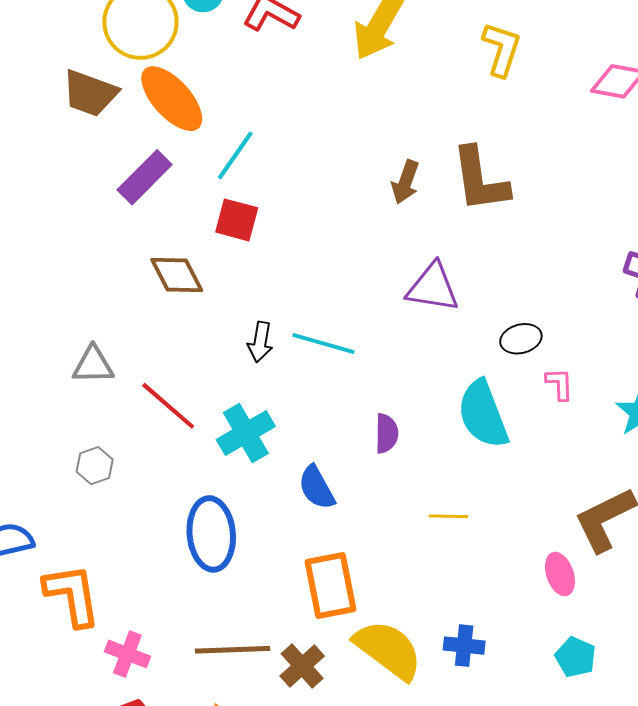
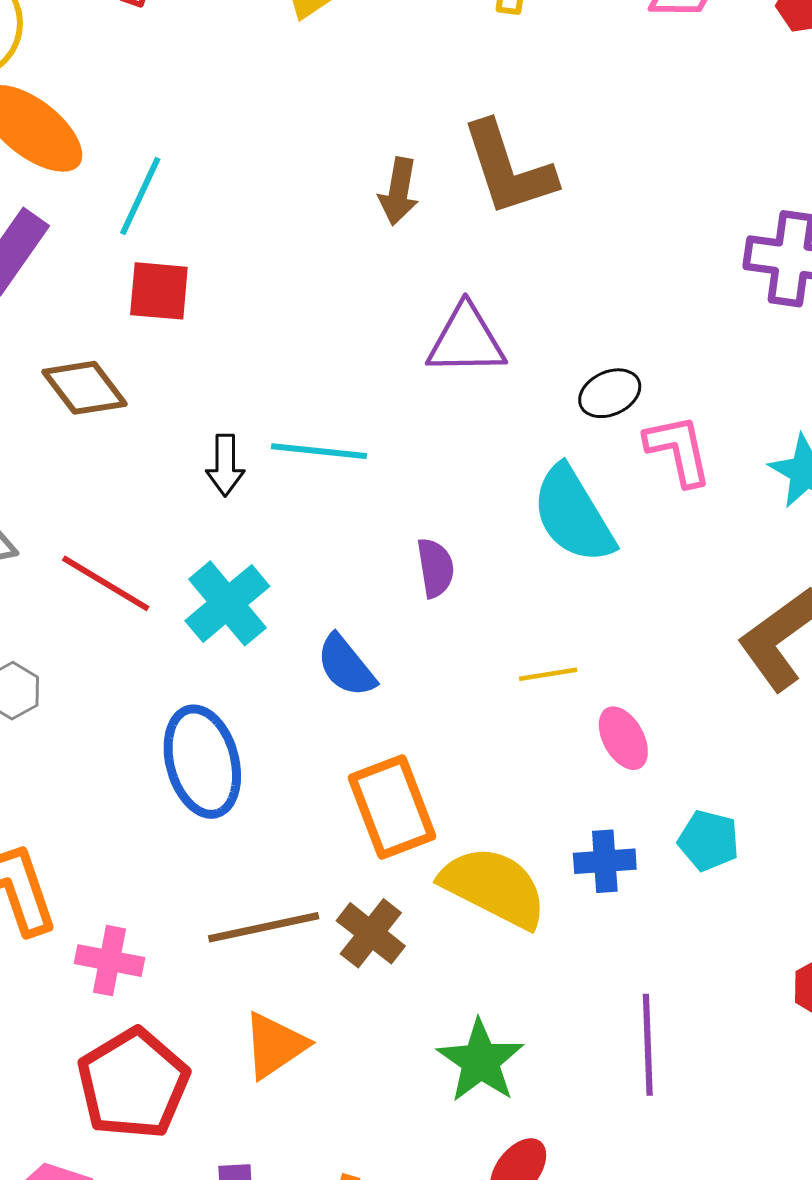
pink L-shape: (559, 384) -> (678, 450), size x1.5
pink ellipse: (560, 574) -> (623, 738), moved
cyan pentagon: (576, 657) -> (709, 840), moved

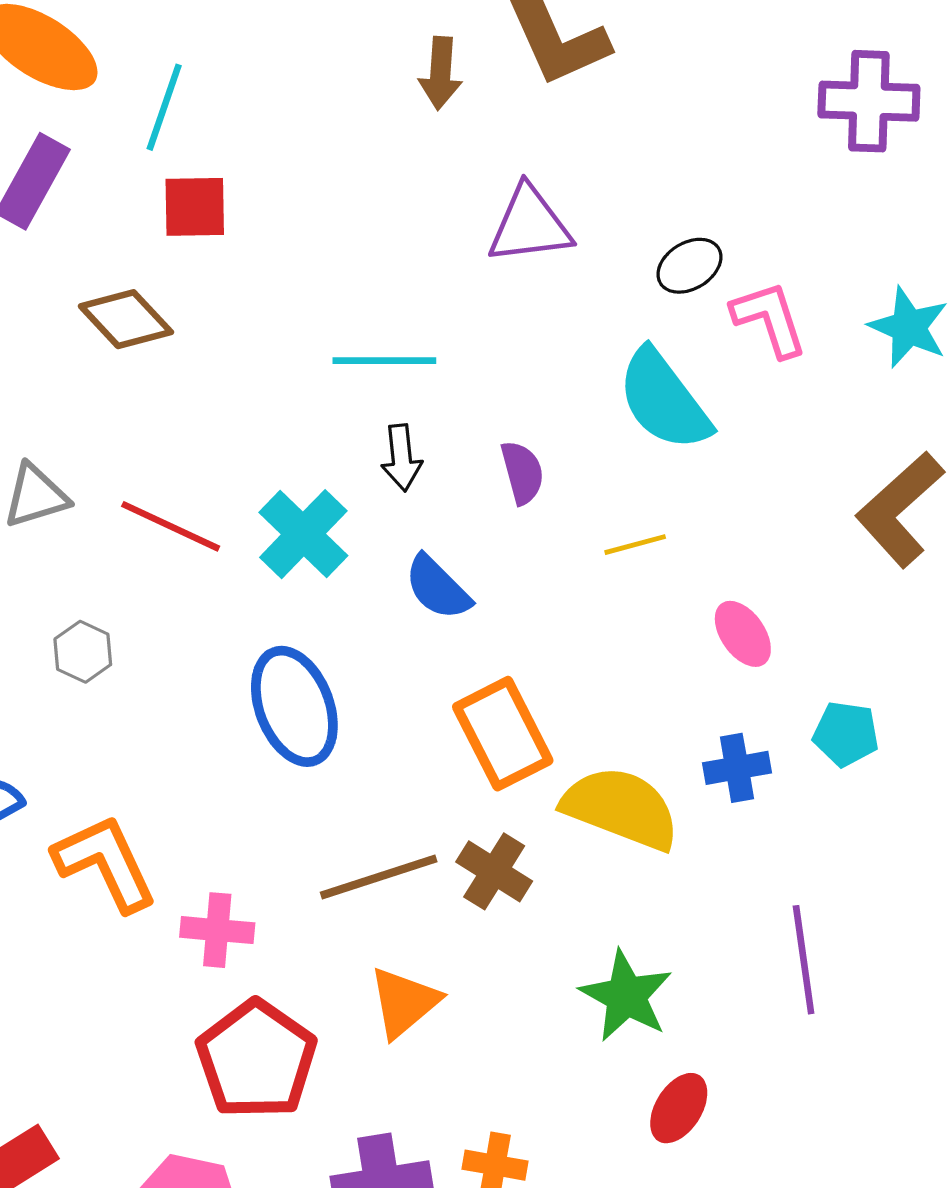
black arrow: (225, 465) -> (402, 458), moved
yellow line: (548, 674) -> (635, 545), moved

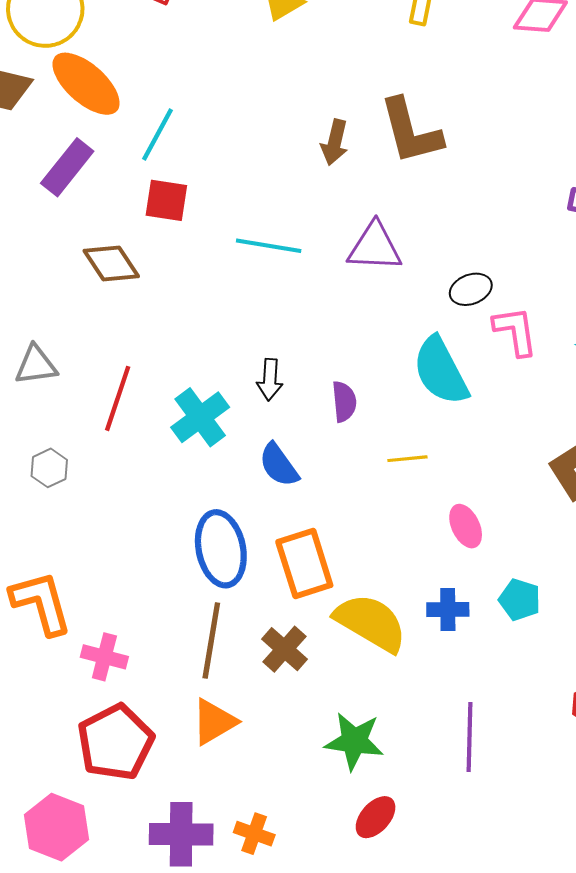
cyan line: (384, 361) -> (269, 246), moved
red line: (171, 526) -> (118, 398), turned 74
blue ellipse: (294, 706) -> (221, 549), moved
brown line: (379, 877) -> (211, 640), turned -72
green star: (626, 996) -> (354, 741), turned -30

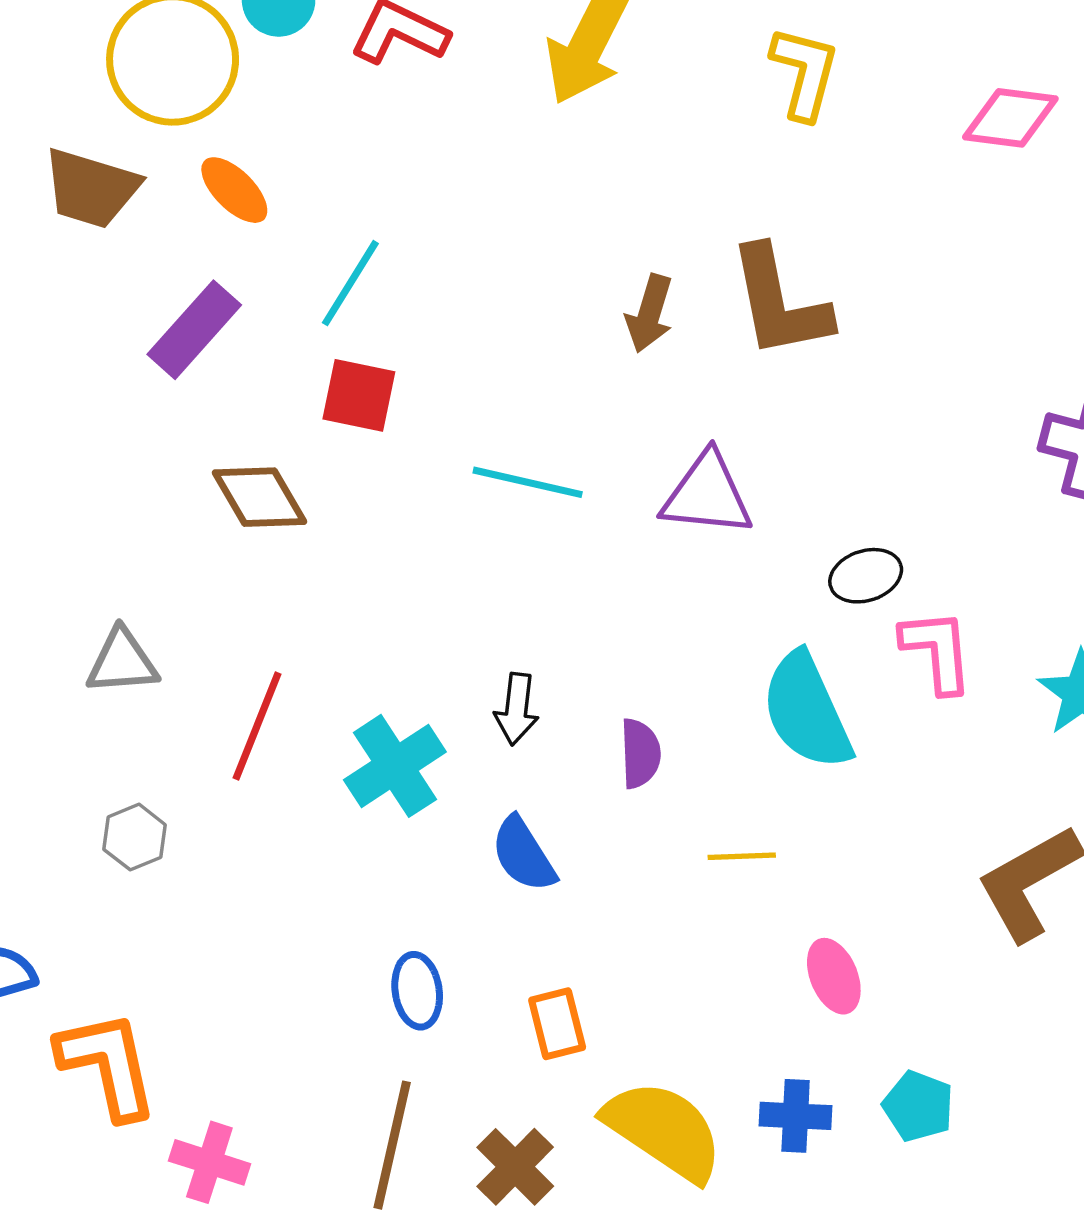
orange ellipse: (86, 84) -> (234, 190), size x0.6
blue ellipse: (221, 549) -> (417, 991), size x0.6
orange rectangle: (304, 564) -> (557, 1024), size x0.6

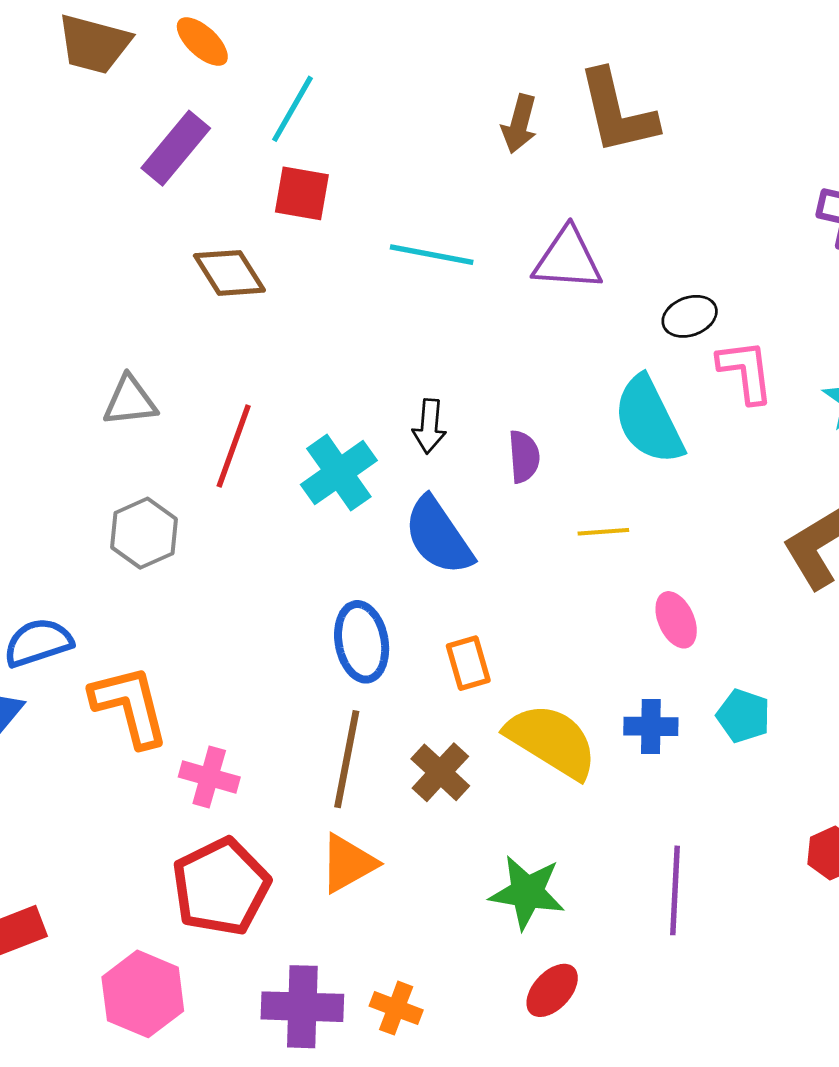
gray hexagon: (135, 837) -> (144, 533), size x1.4
blue semicircle: (523, 854) -> (438, 536), size x1.4
blue ellipse: (417, 991) -> (362, 642), size x1.4

